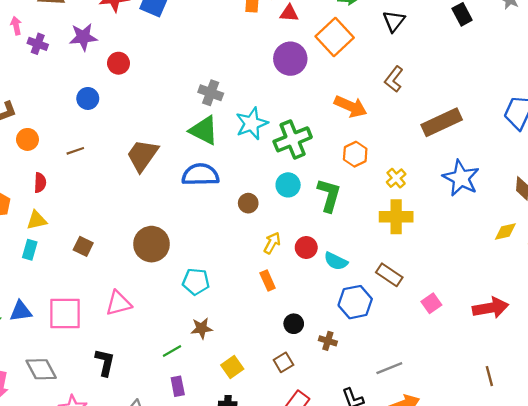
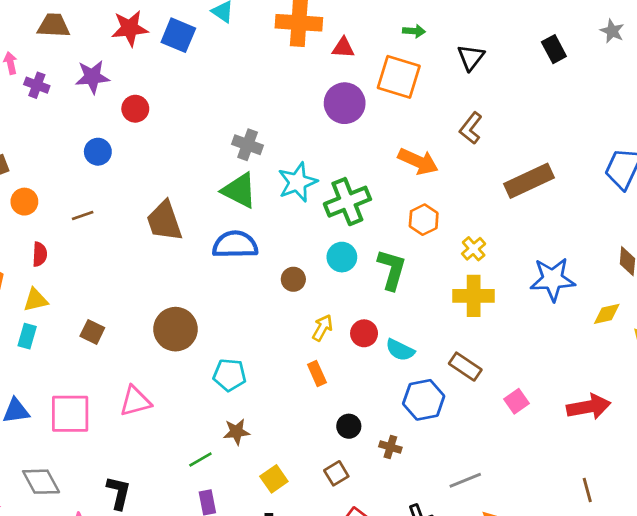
orange square: (335, 37) -> (399, 77), turned -30
brown trapezoid: (142, 155) -> (164, 221), turned -54
blue star: (461, 178) -> (553, 279), moved, turned -30
black L-shape: (105, 362) -> (119, 493), moved

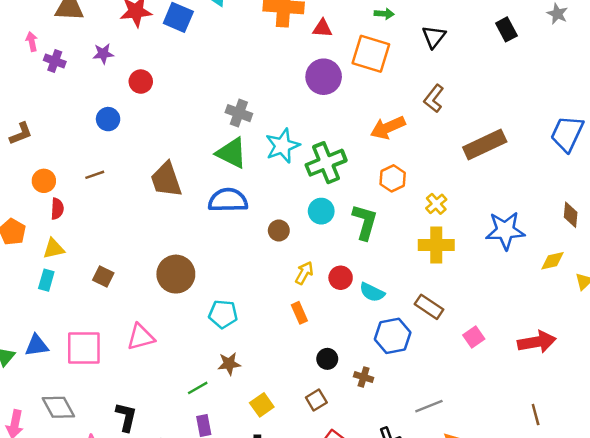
purple star: (92, 77) -> (103, 54), size x0.7
orange arrow: (418, 161) -> (388, 128), turned 132
orange circle: (24, 202) -> (44, 181), moved

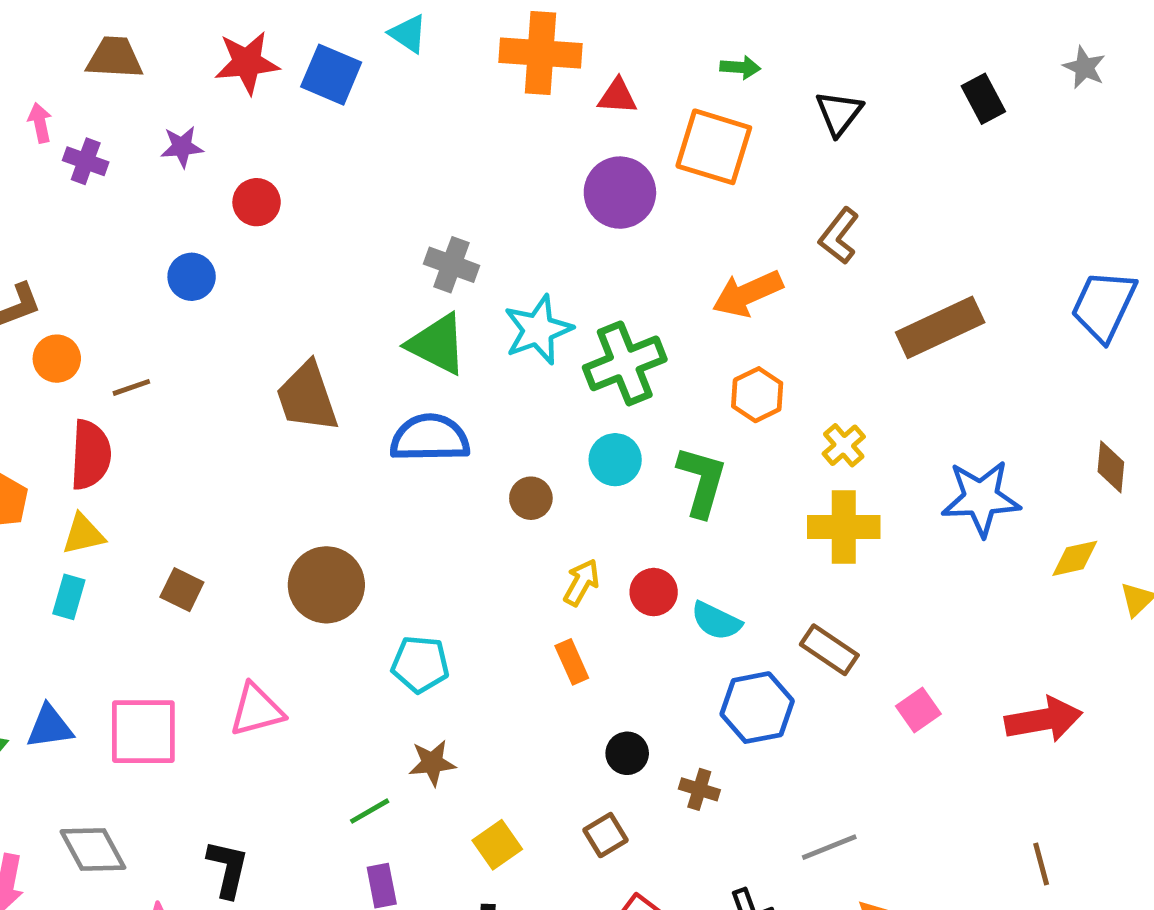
brown line: (95, 175) -> (131, 387), moved
orange circle: (44, 181) -> (57, 359), moved
red semicircle: (57, 209) -> (90, 455), size x1.6

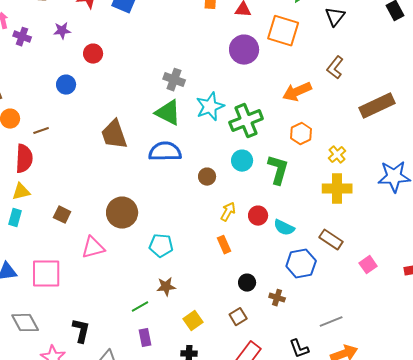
pink triangle: (257, 710) -> (93, 248), moved

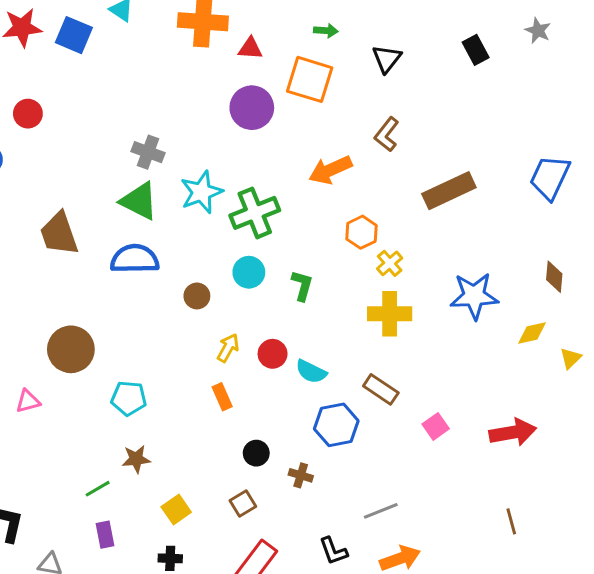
orange hexagon: (301, 134) -> (361, 232), moved
green L-shape: (278, 170) -> (302, 286), size x0.7
pink triangle: (93, 248) -> (28, 401), size x0.7

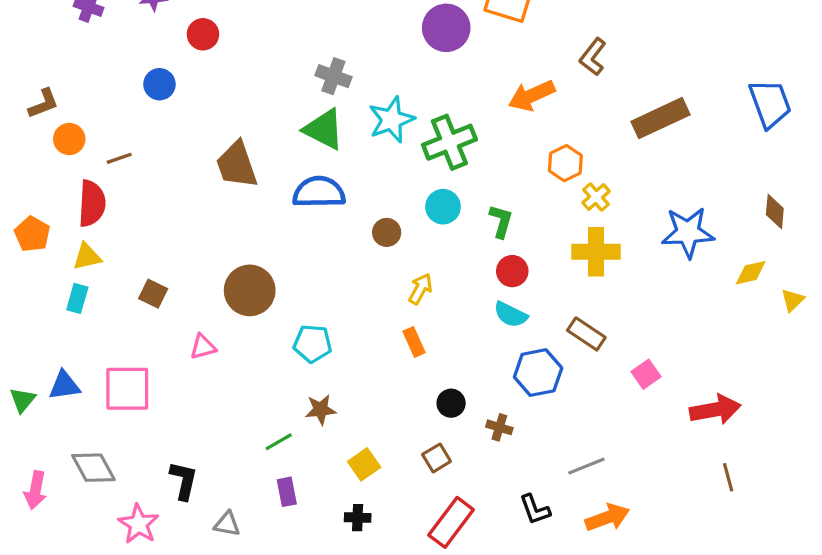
blue trapezoid: (550, 177) -> (770, 104), turned 135
red circle: (273, 354) -> (512, 271), moved
red arrow: (513, 432) -> (715, 410), moved

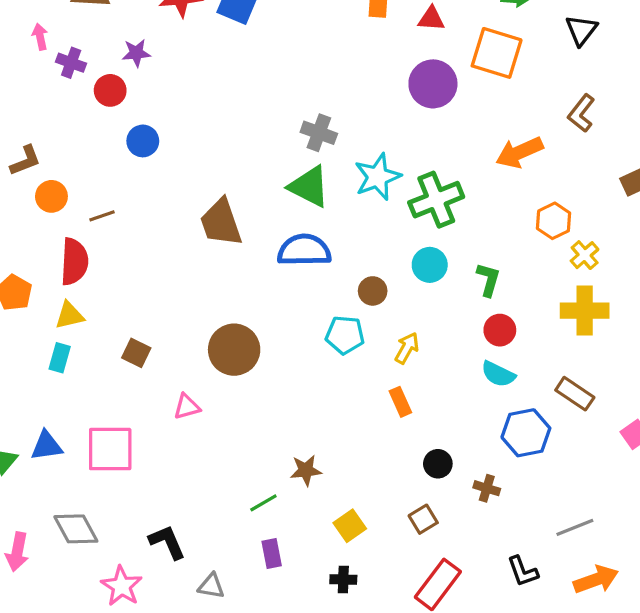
red circle: (203, 34) -> (110, 90), moved
cyan pentagon: (313, 344) -> (345, 335), moved
black L-shape: (184, 481) -> (167, 542), turned -36

